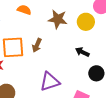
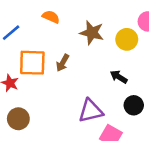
purple triangle: (50, 82) -> (91, 111), moved

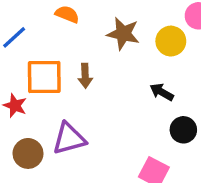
brown arrow: (63, 63) -> (85, 76), turned -30
purple triangle: (91, 111) -> (69, 139), moved

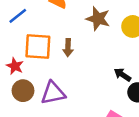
black arrow: (162, 92) -> (122, 75), moved
brown circle: (28, 153) -> (23, 91), moved

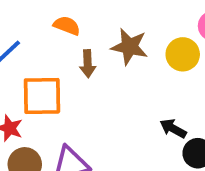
brown arrow: (68, 48) -> (88, 64), moved

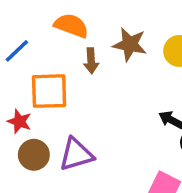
orange semicircle: (67, 26) -> (71, 26), size x1.4

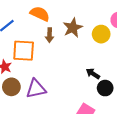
brown star: (130, 44) -> (73, 28), turned 30

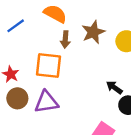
orange square: (24, 51) -> (49, 66), moved

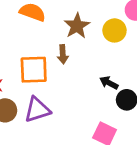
brown arrow: (65, 40) -> (63, 54), moved

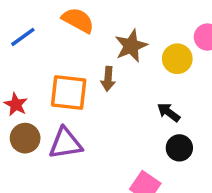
black arrow: (109, 83) -> (169, 112), moved

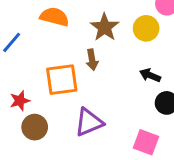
red star: (16, 104) -> (20, 101), turned -30
purple triangle: (65, 143) -> (89, 122), moved

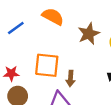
brown arrow: (92, 60) -> (70, 79), moved

